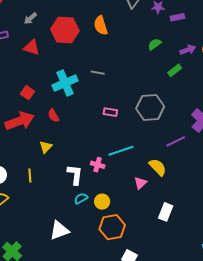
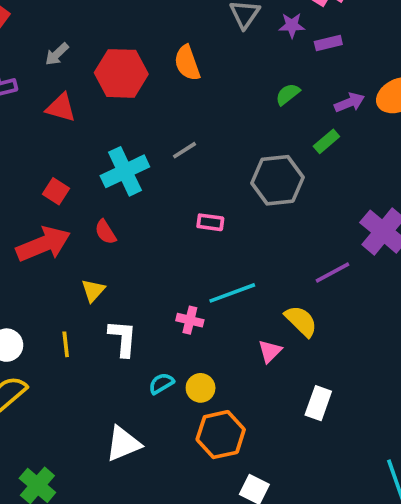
gray line: (98, 73) -> (184, 150), turned -40
gray hexagon: (150, 107) -> (278, 180), moved
white L-shape: (75, 175) -> (123, 338), moved

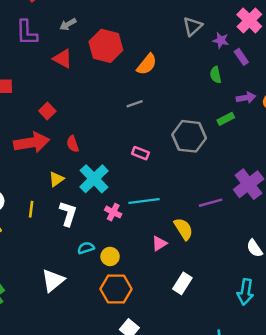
purple rectangle: (328, 43) -> (241, 57), turned 56
orange semicircle: (187, 63) -> (147, 64), moved, turned -135
green semicircle: (288, 94) -> (216, 75), moved, turned -77
cyan cross: (125, 171) -> (94, 179), moved, turned -32
white triangle: (123, 444) -> (53, 281), turned -30

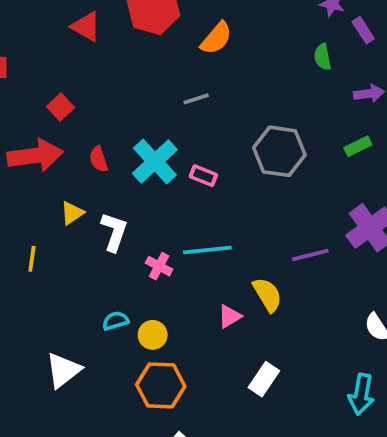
green rectangle: (226, 119) -> (358, 146), moved
cyan cross: (94, 179) -> (155, 161), moved
white L-shape: (68, 214) -> (114, 232), moved

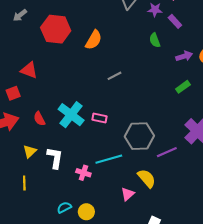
red triangle: (86, 27) -> (29, 70), moved
gray line: (196, 99) -> (114, 76), moved
red square: (61, 107) -> (13, 93), turned 32
gray hexagon: (279, 151) -> (139, 136), moved
yellow line: (32, 259) -> (24, 183), moved

